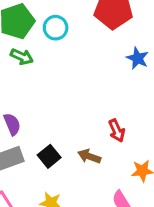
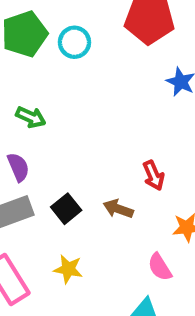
green arrow: (22, 57) -> (31, 117), moved

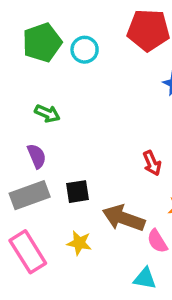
black square: (66, 209) -> (77, 192), turned 30
brown arrow: (118, 209) -> (124, 218), moved, size x1.6

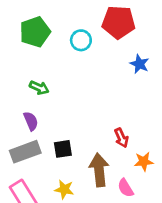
cyan circle: (85, 50) -> (81, 40), moved
red arrow: (152, 163) -> (121, 138), moved
brown arrow: (124, 218) -> (99, 170), turned 64

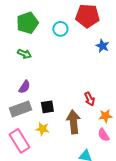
green arrow: (39, 88) -> (24, 54), moved
purple semicircle: (31, 121) -> (24, 87), turned 56
pink semicircle: (126, 188) -> (103, 135), moved
yellow star: (64, 189) -> (42, 129), moved

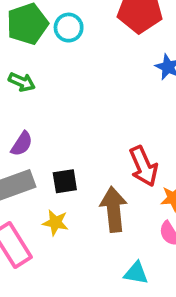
cyan circle: (60, 29) -> (69, 28), moved
red arrow: (89, 99) -> (144, 166), size x1.5

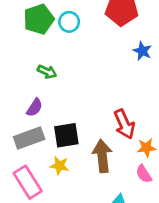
green arrow: (22, 82) -> (47, 72), moved
black square: (65, 181) -> (66, 135), size x1.4

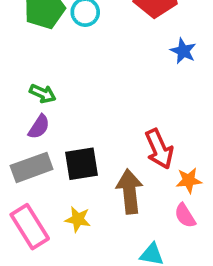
green arrow: (47, 72) -> (43, 93), moved
yellow star: (59, 166) -> (78, 219), moved

